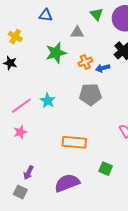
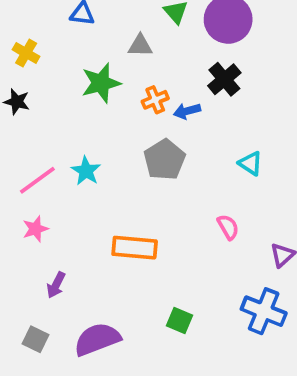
gray pentagon: (90, 94) -> (165, 160), turned -30
green square: (106, 169) -> (179, 321), moved
purple arrow: (28, 173) -> (56, 285), moved
purple semicircle: (67, 183) -> (97, 339), moved

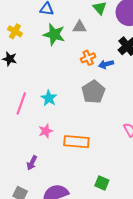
green star: (101, 83) -> (54, 35), moved, turned 30
pink line: (37, 180) -> (21, 103), turned -35
pink star: (35, 229) -> (46, 131), moved

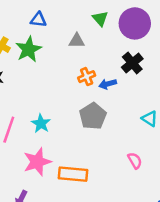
green star: (54, 35) -> (29, 49), moved, turned 30
pink star: (46, 131) -> (37, 162), size x1.6

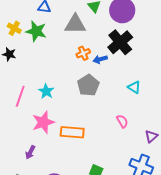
gray triangle: (77, 41) -> (75, 24), size x1.6
green star: (29, 49) -> (36, 31), turned -30
black cross: (132, 63) -> (120, 42), size x1.4

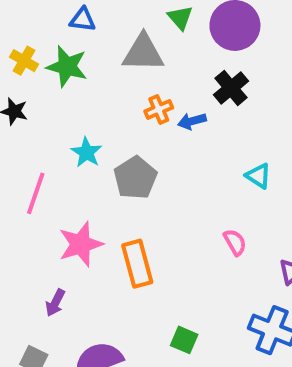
black cross: (120, 42) -> (231, 88), size x0.7
gray pentagon: (88, 85) -> (135, 178), moved
cyan star: (46, 91) -> (86, 152), moved
orange rectangle: (72, 132) -> (137, 264), turned 70

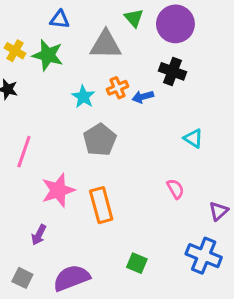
black cross: (231, 88) -> (172, 71), turned -30
cyan star: (86, 152) -> (83, 97), moved

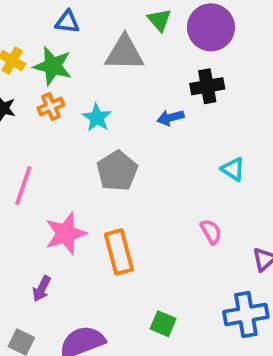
black cross: (172, 71) -> (207, 86), turned -30
orange cross: (118, 88) -> (51, 107), moved
blue cross: (204, 256) -> (246, 314), turned -32

